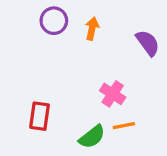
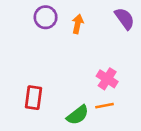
purple semicircle: (148, 43) -> (125, 19), moved
pink cross: (113, 94) -> (107, 79), moved

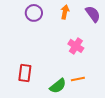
orange arrow: (78, 24) -> (65, 12), moved
pink cross: (107, 79) -> (76, 46), moved

